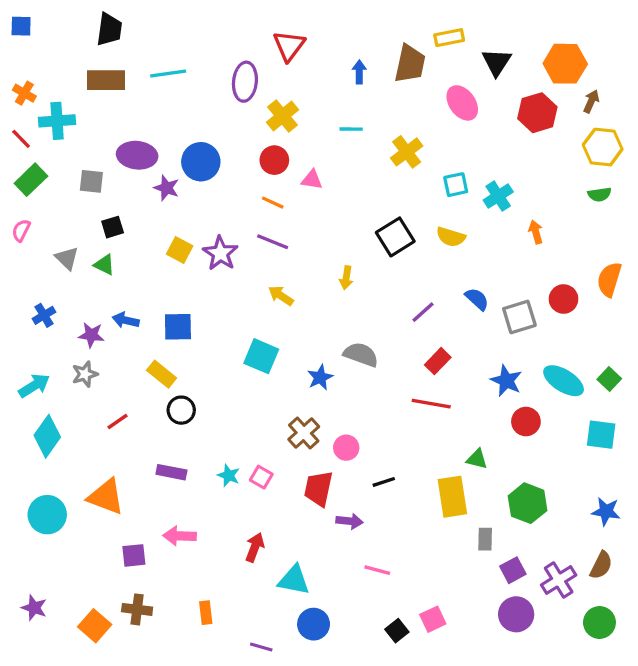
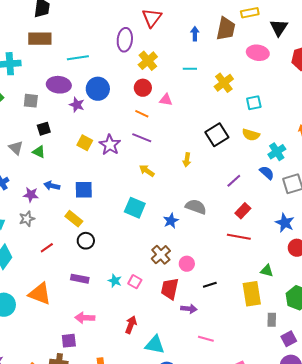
cyan line: (168, 74) -> (78, 58), moved
pink ellipse: (462, 103) -> (258, 53), turned -45
cyan cross: (498, 196) -> (277, 152), moved
purple square: (134, 555) -> (69, 341), moved

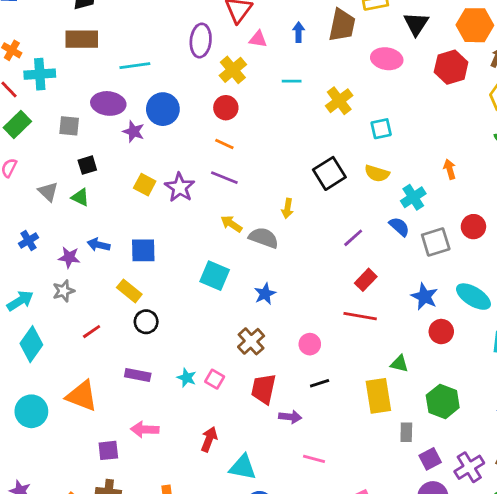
pink triangle: (166, 100) -> (258, 39), moved
gray semicircle: (196, 207) -> (264, 238), moved
pink circle: (187, 264) -> (310, 344), moved
purple square: (69, 341) -> (108, 450), moved

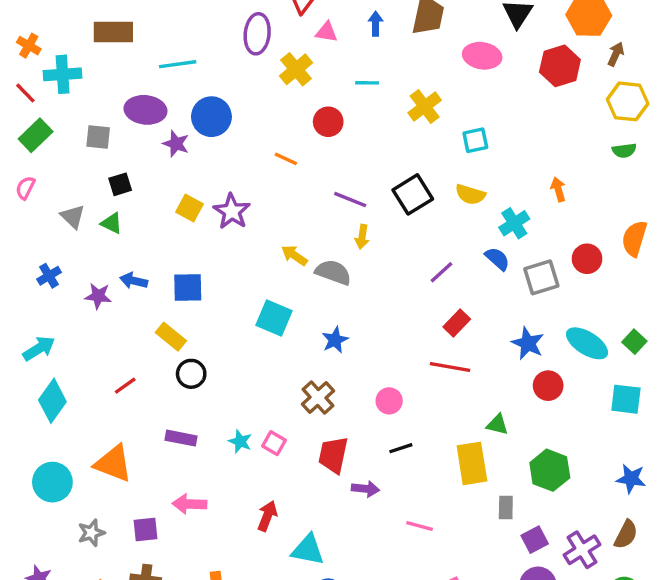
red circle: (226, 108) -> (328, 122), moved
purple line: (224, 178) -> (350, 200), moved
gray star: (64, 291) -> (91, 533), moved
pink line: (314, 459) -> (420, 526), moved

